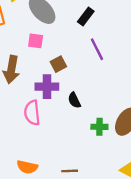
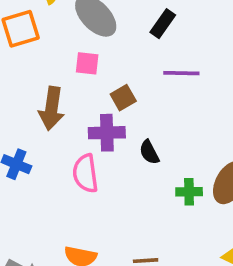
purple line: (97, 49) -> (181, 73), turned -60

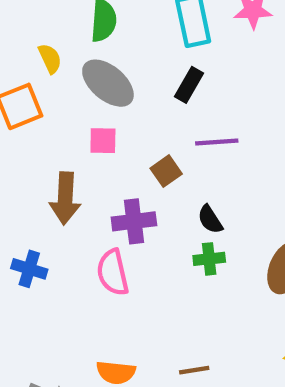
brown square: (123, 98) -> (166, 171), moved
black semicircle: (149, 152) -> (210, 219), moved
green cross: (189, 192) -> (209, 259), moved

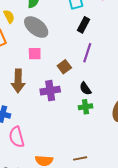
black rectangle: (189, 85) -> (84, 25), moved
purple line: (217, 142) -> (87, 53), turned -66
pink semicircle: (113, 272) -> (17, 137), moved

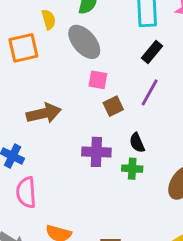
pink square: (35, 54) -> (98, 80), moved
brown arrow: (18, 81) -> (44, 113), turned -115
purple cross: (50, 91) -> (96, 152), moved

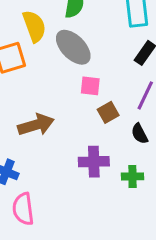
yellow semicircle: (49, 20) -> (34, 26), size x1.5
black semicircle: (137, 143) -> (140, 134), moved

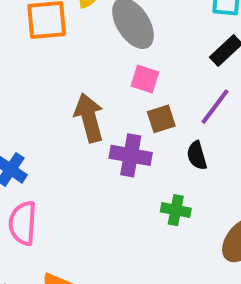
brown arrow: (36, 125) -> (89, 118), moved, turned -100
purple cross: (94, 162) -> (131, 155), moved

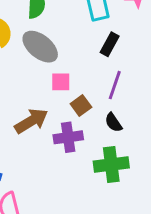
brown arrow: (89, 118) -> (31, 121), turned 92
green cross: (176, 210) -> (111, 164), size x1.6

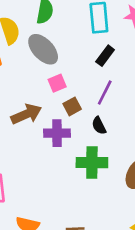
pink square: (61, 82) -> (57, 83), turned -30

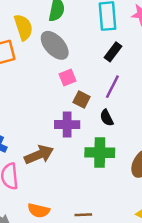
brown square: (72, 106) -> (82, 99), turned -35
brown arrow: (26, 114) -> (39, 155), moved

